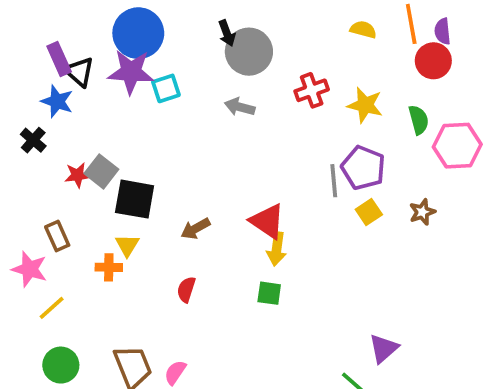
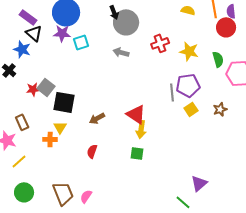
purple rectangle: (59, 59) -> (28, 17), moved, turned -30
purple star: (131, 72) -> (62, 33), size x0.7
purple pentagon: (363, 168) -> (188, 85), turned -30

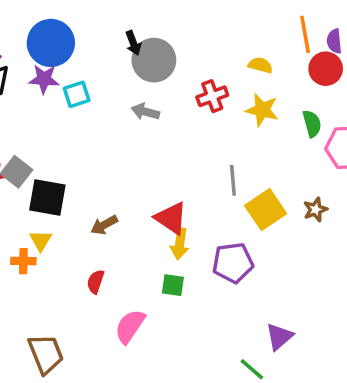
yellow semicircle: (188, 10) -> (260, 65), moved
purple pentagon: (188, 85) -> (233, 263), moved
yellow square: (191, 109) -> (266, 210), size x1.6
pink semicircle: (86, 196) -> (130, 326), moved, size x1.5

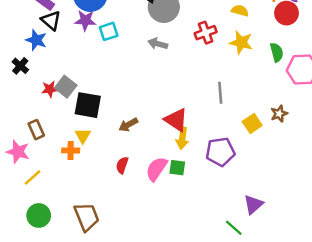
yellow square: (266, 210) -> (252, 123), moved, size x0.7
pink semicircle: (130, 326) -> (156, 169), moved

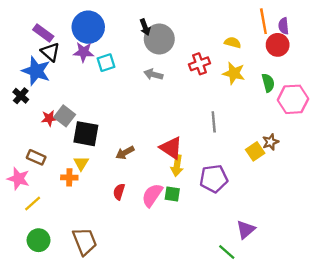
blue star: (36, 40) -> (36, 71), size x1.4
yellow square: (252, 123) -> (255, 151), moved
brown rectangle: (36, 130) -> (36, 157), turned -42

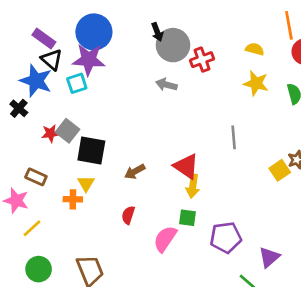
purple star: (84, 52) -> (89, 60), size x1.4
cyan square: (106, 63) -> (77, 83), moved
red cross: (199, 64) -> (202, 60), moved
purple pentagon: (214, 179) -> (226, 237), moved
pink semicircle: (152, 195) -> (165, 239), moved

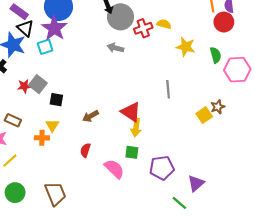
yellow semicircle: (255, 49) -> (164, 24), moved
purple star: (89, 60) -> (54, 28), turned 30
black square: (91, 151) -> (56, 100), size x0.6
pink semicircle: (165, 239) -> (114, 169), turned 100

